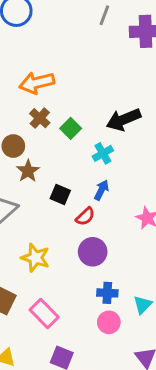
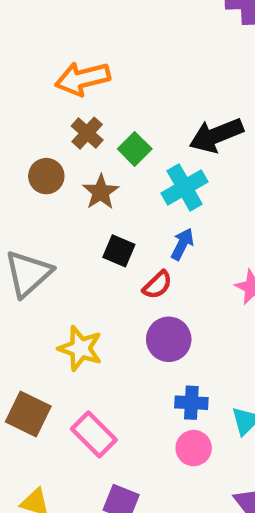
cyan cross: (103, 153) -> (185, 187), size x1.4
brown star: (28, 171) -> (101, 192), moved

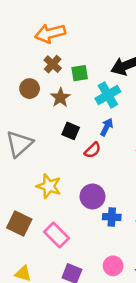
green square: (135, 149) -> (80, 73), turned 36
purple circle: (169, 339) -> (92, 196), moved
pink circle: (194, 448) -> (113, 266), moved

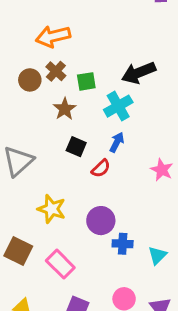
brown circle: (30, 89) -> (30, 80), moved

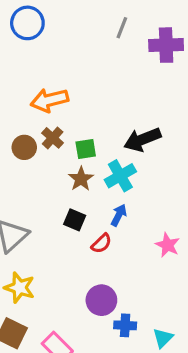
brown star: (65, 109) -> (81, 179), moved
yellow star: (52, 209) -> (20, 288), moved

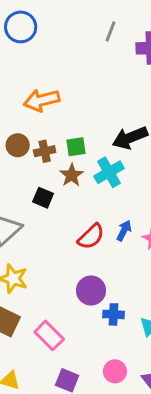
brown cross: (53, 138) -> (45, 151), moved, turned 36
blue arrow: (119, 215) -> (124, 231), moved
black square: (75, 220) -> (43, 198), moved
red semicircle: (101, 243) -> (91, 237), size x1.4

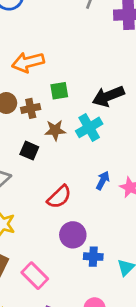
green square: (76, 147) -> (59, 91), moved
brown star: (72, 175) -> (55, 130), turned 30
red semicircle: (91, 237) -> (59, 197), moved

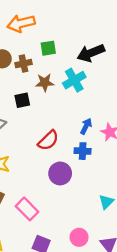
black square: (29, 151) -> (22, 100), turned -35
blue cross: (93, 257) -> (83, 151), moved

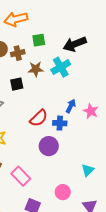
blue cross: (83, 151) -> (60, 123), moved
pink circle: (79, 237) -> (63, 192), moved

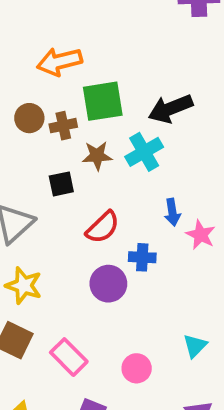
green square: (39, 40) -> (103, 101), size x1.6
blue arrow: (71, 106) -> (172, 212), moved, turned 144
red semicircle: (39, 118) -> (103, 227), moved
purple circle: (49, 146) -> (108, 284), moved
pink circle: (63, 192) -> (137, 368), moved

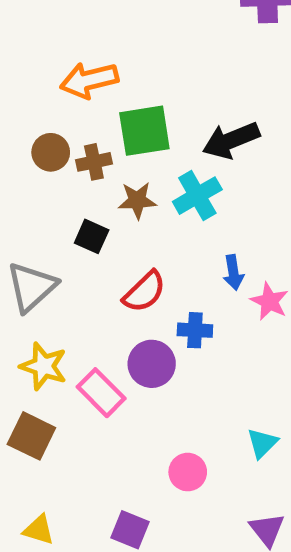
black square: (61, 184) -> (92, 236), turned 36
pink rectangle: (69, 357) -> (101, 393), moved

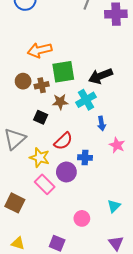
blue arrow: (233, 272) -> (101, 123), moved
yellow star: (43, 366) -> (40, 158), moved

